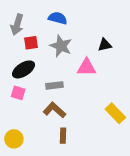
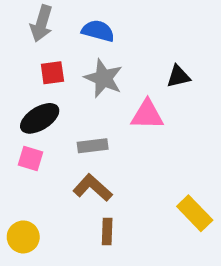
gray arrow: (17, 25) -> (41, 24), moved
yellow rectangle: (115, 113) -> (195, 213), moved

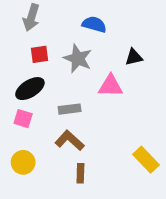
blue semicircle: (98, 31) -> (94, 24), moved
yellow circle: (23, 237) -> (23, 162), moved

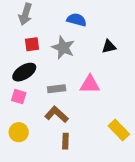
pink triangle: (111, 86) -> (90, 84), moved

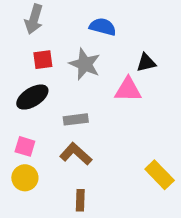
pink triangle: (90, 84) -> (128, 90), moved
pink square: (19, 97) -> (25, 146), moved
brown rectangle: (65, 141) -> (80, 200), moved

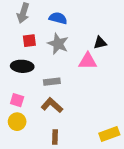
blue semicircle: (103, 27) -> (58, 18), moved
black ellipse: (32, 97) -> (22, 66), turned 35
yellow rectangle: (160, 175) -> (109, 134), moved, turned -66

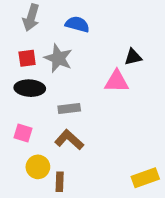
red square: (29, 41) -> (27, 58), moved
gray star: (58, 44) -> (58, 58), moved
yellow circle: (17, 122) -> (38, 167), moved
brown rectangle: (55, 137) -> (60, 182), moved

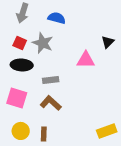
black triangle: (133, 57) -> (108, 42), moved, turned -32
red square: (27, 58) -> (20, 43), turned 32
pink square: (23, 133) -> (17, 98), size x1.5
yellow circle: (38, 167) -> (21, 131), moved

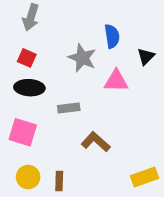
blue semicircle: (57, 18) -> (112, 36), moved, turned 66
gray star: (43, 43) -> (82, 58), moved
brown L-shape: (51, 103) -> (96, 142), moved

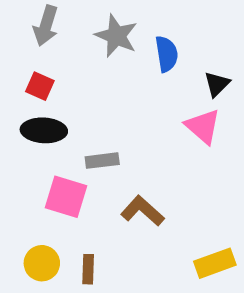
gray star: (82, 58) -> (116, 36), moved
pink triangle: (116, 81) -> (203, 126), moved, turned 40
pink square: (23, 132) -> (66, 197), moved

